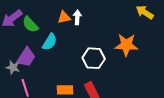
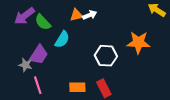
white arrow: (77, 17) -> (90, 15), turned 64

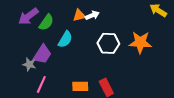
green semicircle: (43, 22) -> (46, 22), turned -102
white hexagon: (106, 56) -> (108, 43), moved
pink line: (38, 85) -> (41, 84), turned 42

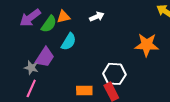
orange triangle: (79, 15) -> (63, 17), moved
white hexagon: (108, 43) -> (114, 74), moved
pink line: (41, 84) -> (31, 88), moved

